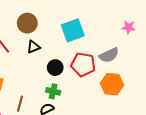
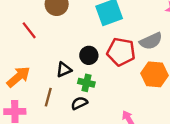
black triangle: (33, 47) -> (64, 70), moved

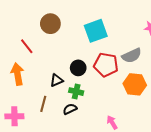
orange arrow: (18, 77) -> (17, 74), moved, turned -60

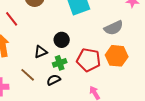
red pentagon: (106, 65) -> (89, 60), moved
green cross: (76, 92) -> (60, 63), turned -32
brown line: (43, 104) -> (28, 75), turned -63

